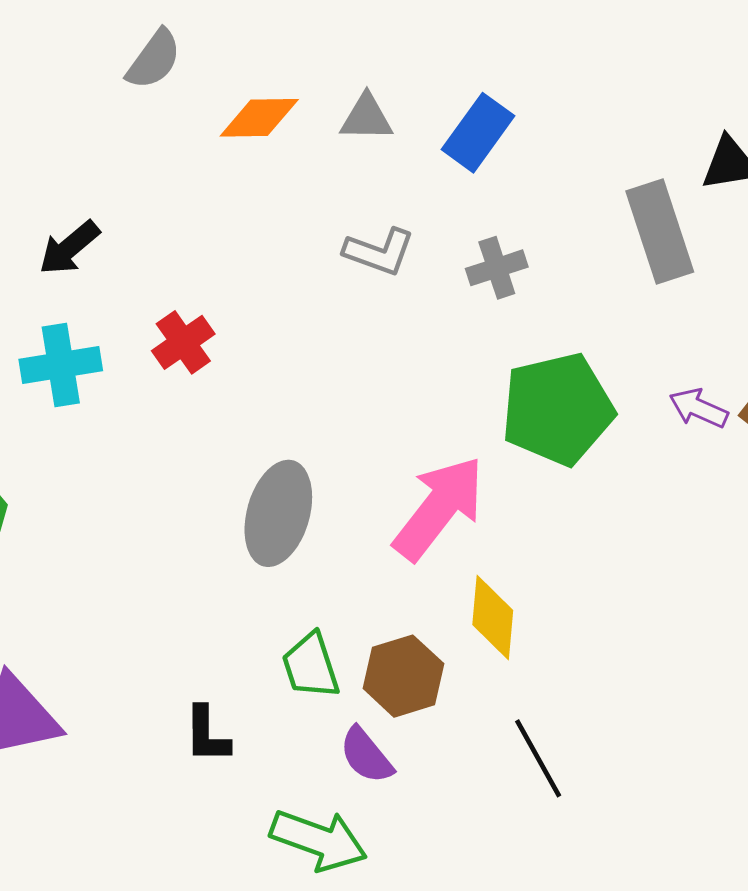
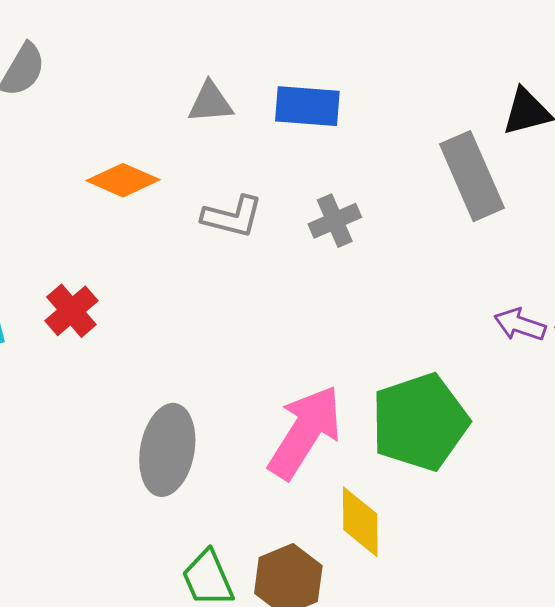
orange diamond: (259, 118) -> (123, 180), moved, turned 30
blue rectangle: (478, 133) -> (307, 106), turned 64
green pentagon: (558, 409) -> (420, 422), moved

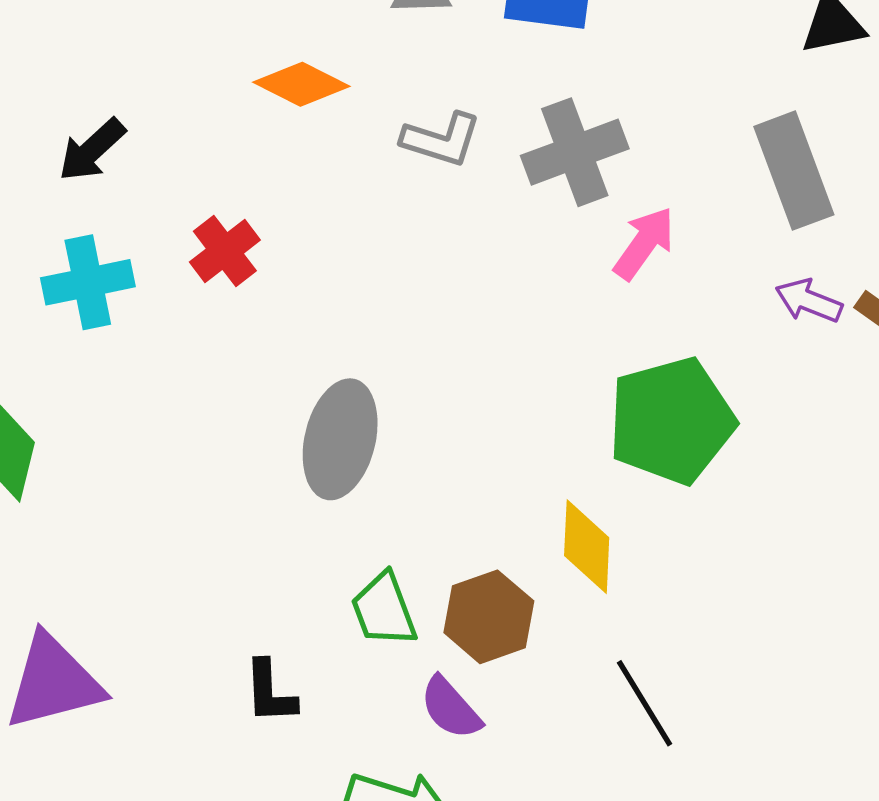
gray rectangle: (472, 176) -> (794, 171), moved
gray cross: (335, 221) -> (575, 152), size x1.5
pink arrow: (305, 432) -> (644, 243), moved, size x0.6

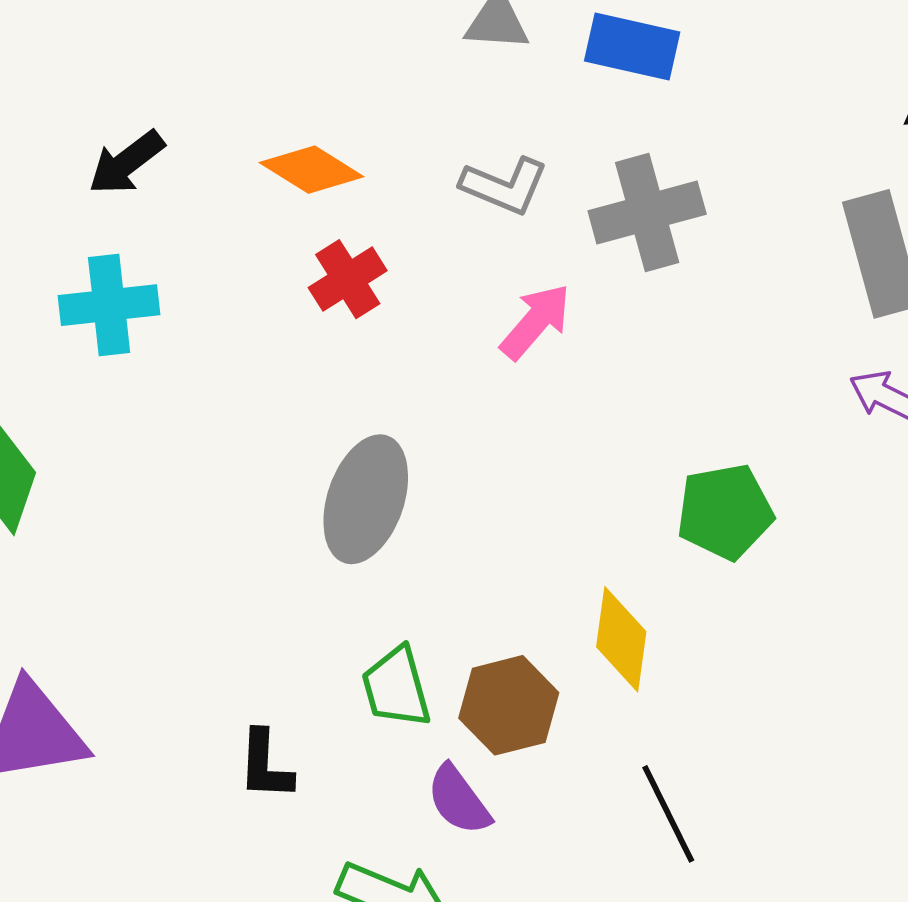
orange diamond: (301, 84) -> (312, 170), moved
pink arrow: (644, 243) -> (536, 322), moved
red cross: (225, 251) -> (348, 279), moved
green pentagon: (671, 421) -> (725, 512), size x0.7

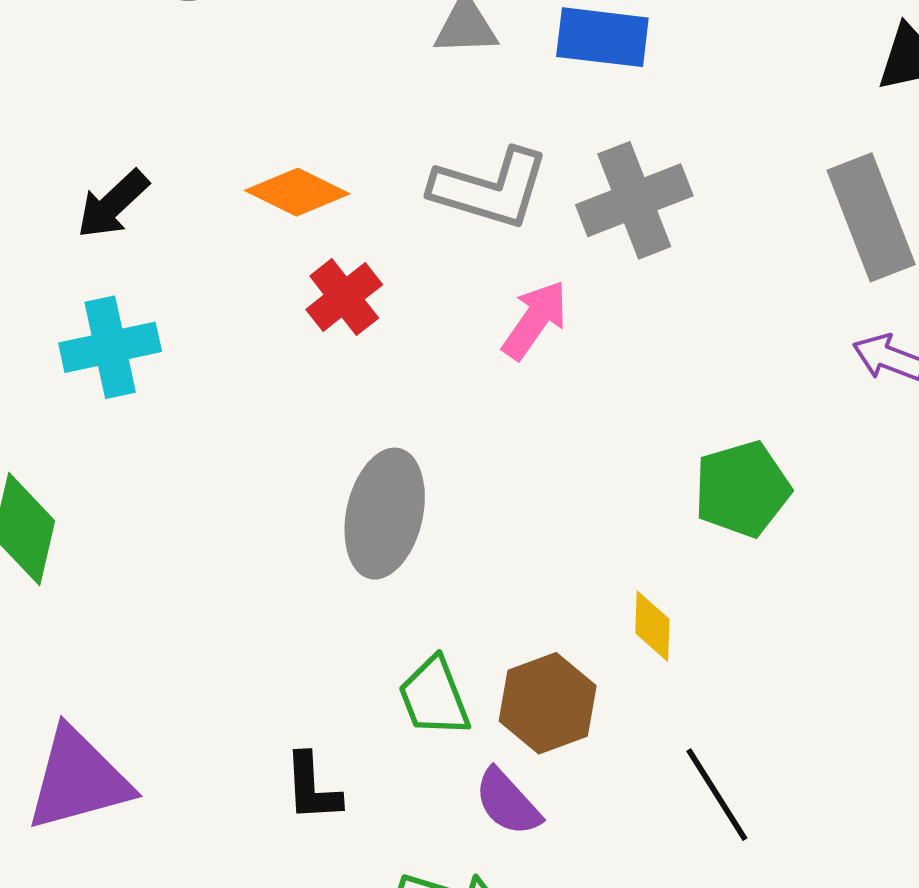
gray L-shape: (504, 186) -> (490, 188), size x1.4
yellow diamond: (621, 639) -> (652, 626), size x0.7

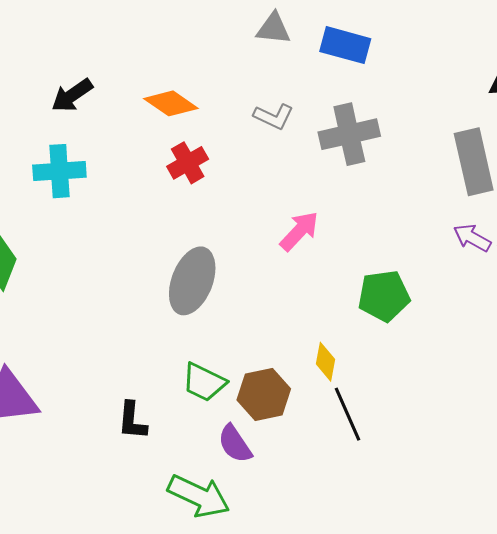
gray L-shape: (490, 188) -> (274, 117), size x0.6
pink arrow: (535, 320) -> (299, 231), moved
green trapezoid: (434, 697) -> (204, 382), turned -51
black line: (717, 795) -> (347, 414), moved

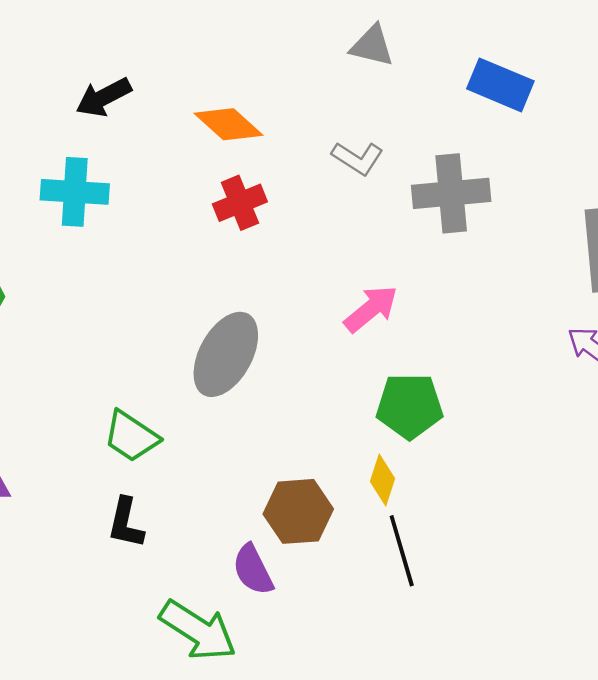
blue rectangle: (345, 45) -> (500, 85), moved
green pentagon: (384, 296) -> (410, 406), moved
green trapezoid: (204, 382) -> (131, 436), moved

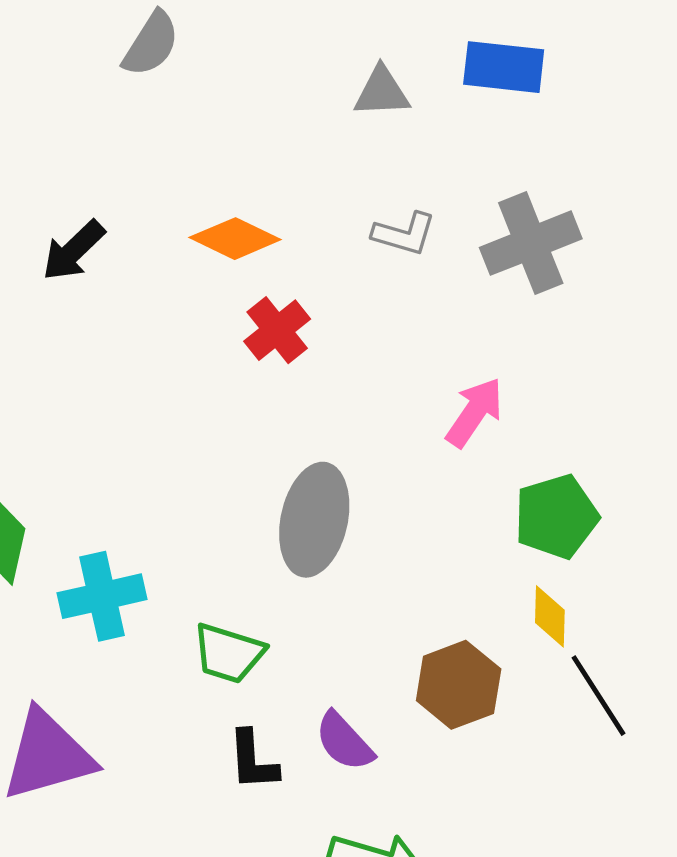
blue rectangle: (500, 85) -> (504, 67), moved
cyan cross: (75, 192) -> (102, 596), moved
purple semicircle: (253, 570) -> (344, 741), moved

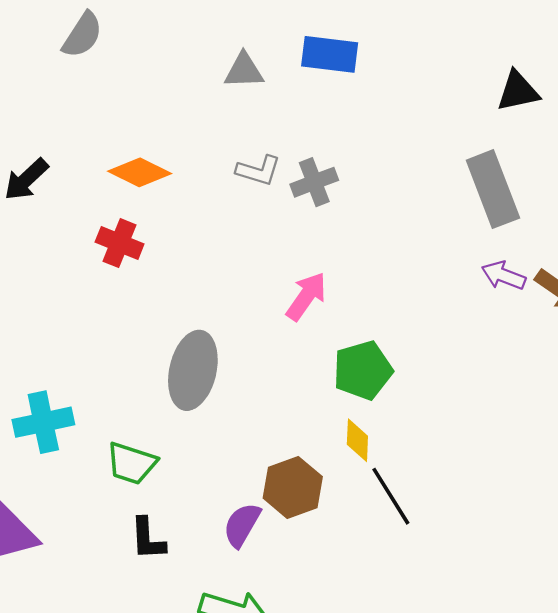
gray cross: (531, 243) -> (314, 182), moved, size x0.7
red cross: (277, 330) -> (120, 243), moved, turned -30
purple semicircle: (344, 741) -> (242, 525), moved, turned 72

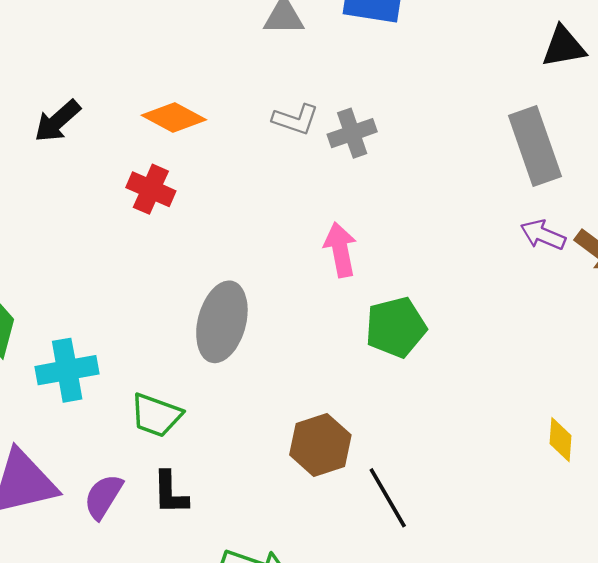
pink arrow: (306, 296) -> (340, 250), turned -48
yellow diamond: (357, 440) -> (560, 440), moved
black line: (391, 496) -> (388, 498), moved
purple semicircle: (242, 525) -> (103, 497), moved

